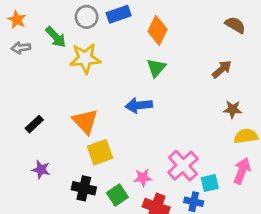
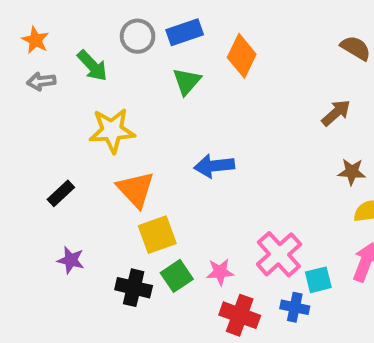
yellow star: (85, 58) -> (112, 130), moved
green triangle: (156, 68) -> (187, 81), moved
green square: (117, 195) -> (177, 276), moved

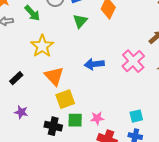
yellow star: (112, 130) -> (42, 46), turned -30
pink cross: (279, 254) -> (133, 61), moved
green square: (177, 276) -> (75, 120), turned 35
cyan square: (318, 280) -> (136, 116), moved

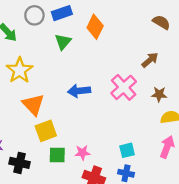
black cross: (53, 126) -> (20, 163), moved

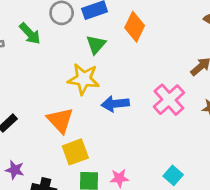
yellow star: (20, 70) -> (84, 79), moved, turned -30
cyan square: (127, 150) -> (173, 175), turned -35

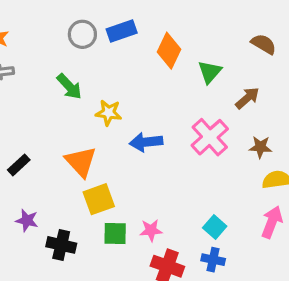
green arrow: (30, 34) -> (69, 87), moved
green triangle: (96, 45) -> (210, 72), moved
yellow star: (84, 79) -> (109, 113), size x0.7

